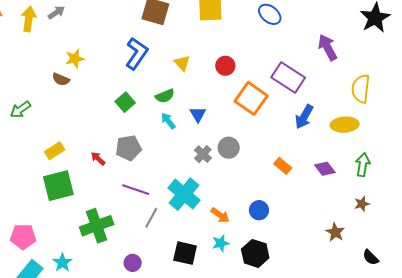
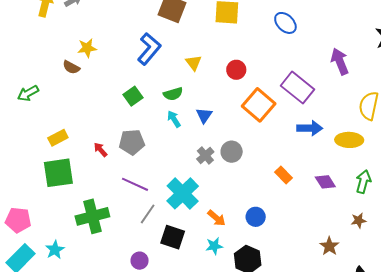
blue arrow: (304, 117) -> (310, 128), turned -125
black square: (185, 253) -> (173, 237), moved
purple circle: (133, 263) -> (140, 261), moved

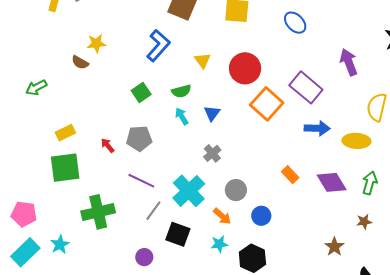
red circle: (236, 70) -> (245, 68), size x1.6
gray circle: (232, 152) -> (236, 190), moved
purple diamond: (325, 182) -> (332, 182), size x1.4

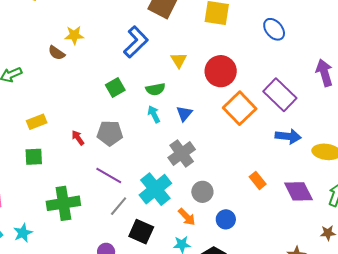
gray cross: (212, 153) -> (182, 153), size x1.5
green square: (65, 168) -> (34, 157), size x0.6

